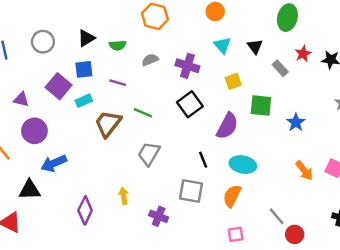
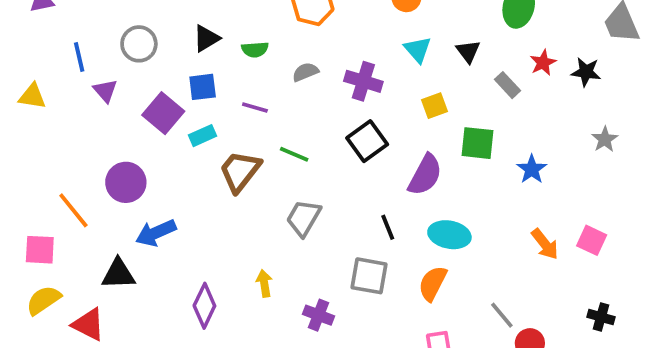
purple triangle: (21, 99) -> (105, 91), moved, turned 35

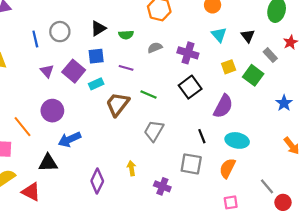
blue line: (79, 57) -> (35, 39), moved
purple triangle: (105, 91) -> (47, 71), moved
green square: (478, 143) -> (253, 75), moved, turned 30

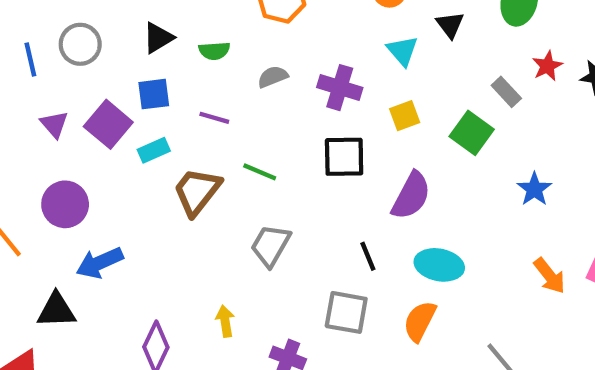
black triangle: (248, 36) -> (450, 25), moved
yellow square: (229, 67) -> (405, 116), moved
black square: (190, 87) -> (344, 157), turned 35

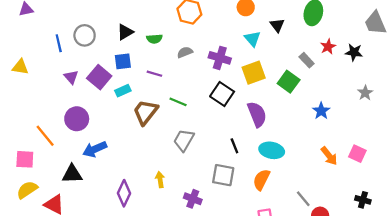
yellow square: (405, 116) -> (254, 73), size x1.5
black square: (344, 157) -> (222, 94), turned 35
purple semicircle: (411, 196) -> (257, 114), turned -50

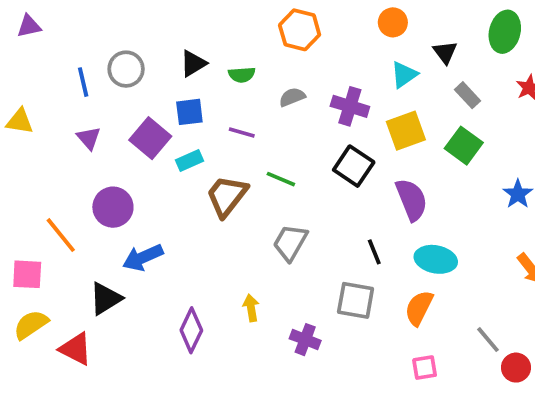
cyan triangle: (252, 39) -> (404, 75), turned 36
gray rectangle: (307, 60) -> (467, 95), moved
purple triangle: (71, 77) -> (89, 138), moved
black triangle: (72, 174) -> (106, 299), turned -30

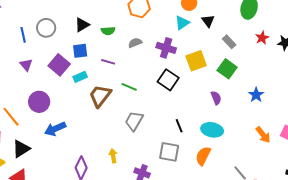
black triangle: (445, 52) -> (208, 21), moved
cyan triangle: (404, 75) -> (182, 23), moved
purple semicircle: (412, 200) -> (216, 98), moved, size x0.6
black triangle: (106, 299) -> (21, 149), moved

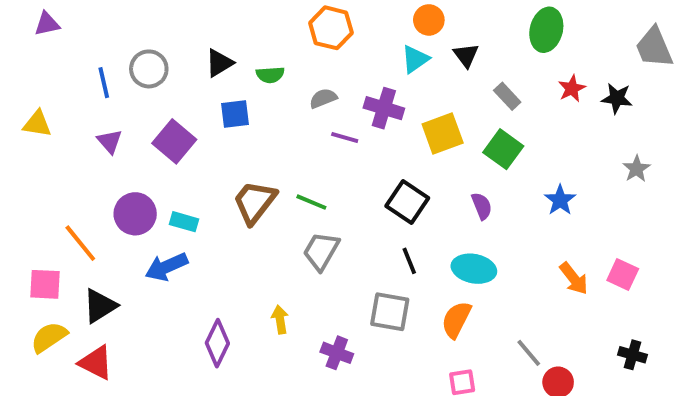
blue square: (80, 51) -> (235, 114), moved
purple line: (108, 62) -> (345, 137), moved
cyan rectangle: (80, 77) -> (184, 222), moved, turned 40
black square: (168, 80) -> (407, 202), moved
green line: (129, 87) -> (311, 202), moved

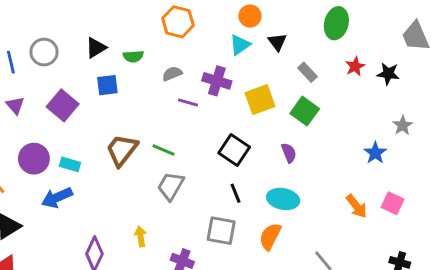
blue star: (560, 200) -> (375, 153), moved

